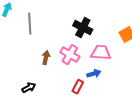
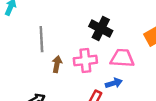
gray line: (30, 24) -> (41, 39), moved
pink cross: (70, 55) -> (85, 61), turned -36

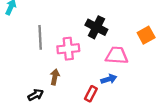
pink cross: (85, 61) -> (68, 49), moved
brown arrow: (57, 64) -> (55, 77), moved

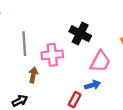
pink trapezoid: (117, 55) -> (100, 62), turned 115
brown arrow: (55, 77) -> (33, 75), moved

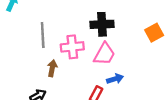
black cross: (80, 34) -> (102, 24), turned -30
pink trapezoid: (100, 62) -> (104, 54), moved

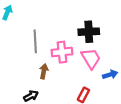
pink trapezoid: (104, 54) -> (91, 58), turned -60
blue arrow: (115, 79) -> (110, 75), moved

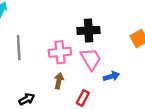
gray line: (35, 41) -> (19, 48), moved
brown arrow: (44, 71) -> (59, 81), moved

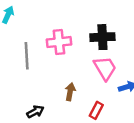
pink cross: (60, 52) -> (59, 42), moved

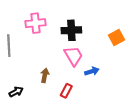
pink cross: (59, 42) -> (35, 23), moved

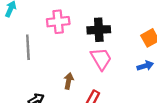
blue arrow: (92, 71) -> (145, 66), moved

